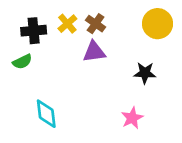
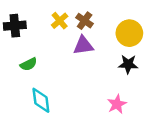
yellow circle: (158, 24) -> (129, 33), moved
black cross: (34, 31) -> (15, 26), moved
green semicircle: (22, 62) -> (28, 64), moved

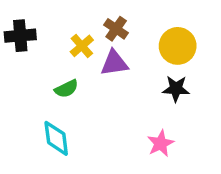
yellow cross: (60, 21) -> (82, 46), moved
green semicircle: (28, 64) -> (66, 89), moved

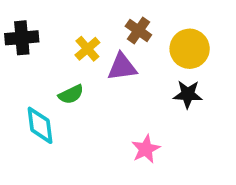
brown cross: (116, 29) -> (138, 31), moved
cyan diamond: (56, 138) -> (40, 125), moved
pink star: (161, 143) -> (146, 149), moved

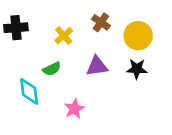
purple triangle: (122, 67) -> (97, 66), moved
pink star: (146, 149) -> (74, 109), moved

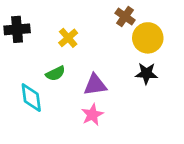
brown cross: (101, 22) -> (125, 17), moved
purple triangle: (97, 66) -> (95, 85), moved
pink star: (74, 109) -> (92, 115), moved

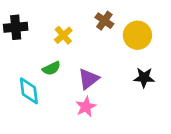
brown cross: (125, 17) -> (104, 21), moved
black star: (146, 73) -> (144, 78), moved
purple triangle: (95, 85) -> (88, 79), turned -30

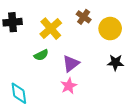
yellow cross: (63, 35) -> (51, 29), size x1.5
cyan diamond: (29, 91) -> (19, 93), moved

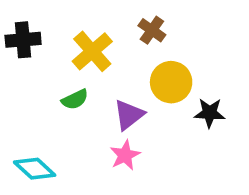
yellow circle: (110, 29) -> (171, 82), moved
cyan diamond: (19, 93) -> (35, 169), turned -40

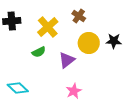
black star: (210, 113) -> (114, 41), moved
pink star: (125, 155) -> (74, 91), moved

